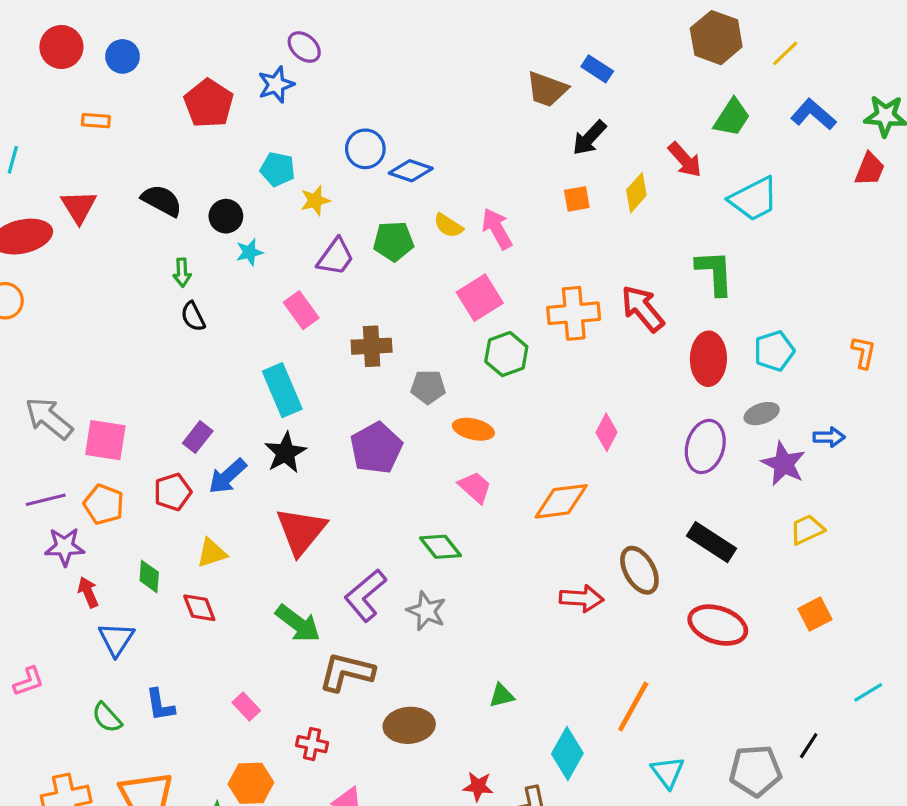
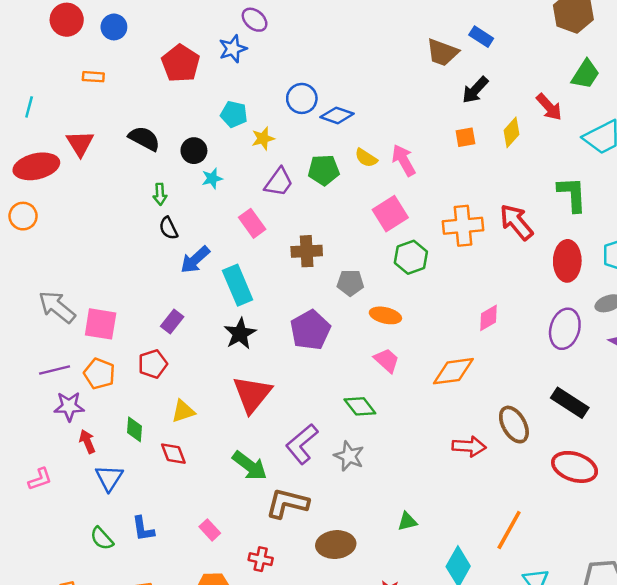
pink diamond: (607, 432) -> (488, 318), turned 32
blue arrow: (227, 476) -> (195, 260), moved
pink L-shape: (29, 681) -> (40, 479), moved

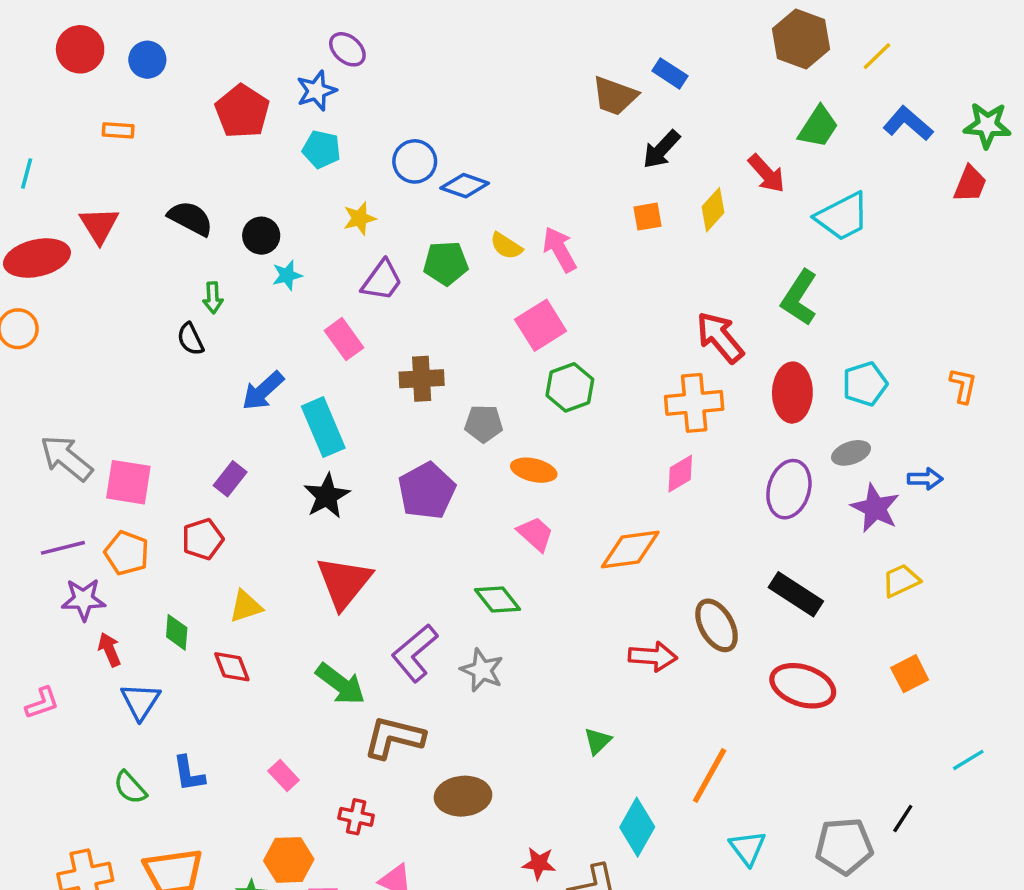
cyan pentagon: (234, 114) -> (322, 149), moved
green L-shape: (572, 194) -> (799, 298), turned -144
orange cross: (463, 226) -> (694, 403), moved
black semicircle: (168, 228) -> (190, 339), moved
green triangle: (407, 522) -> (598, 741), moved, turned -30

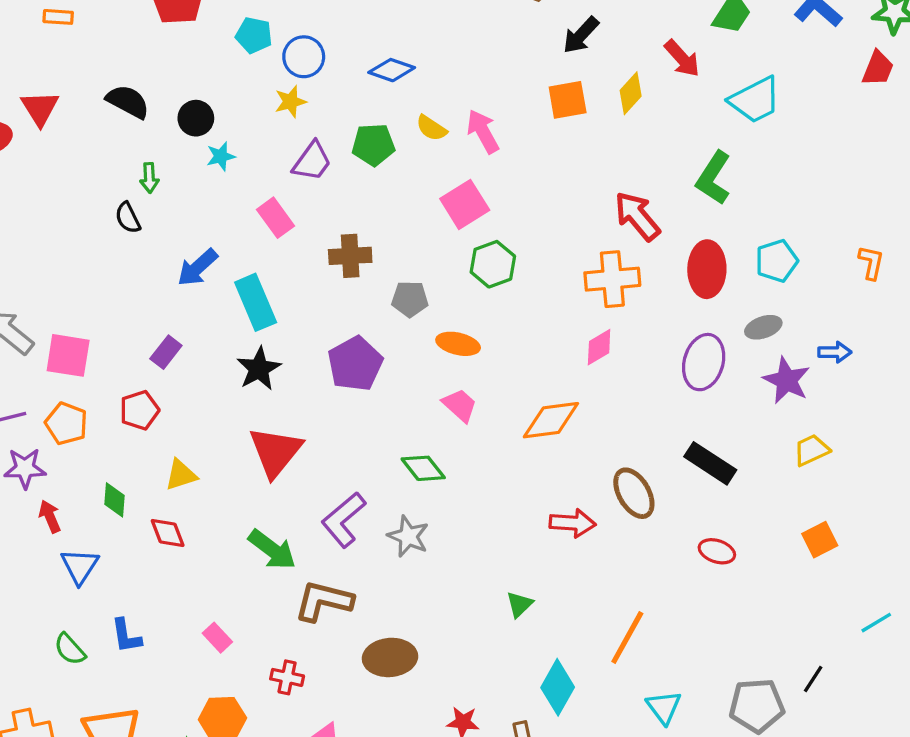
blue circle: (415, 161) -> (304, 57), moved
orange square: (648, 217) -> (568, 100), size x1.4
red ellipse: (803, 686) -> (717, 551), size x0.6

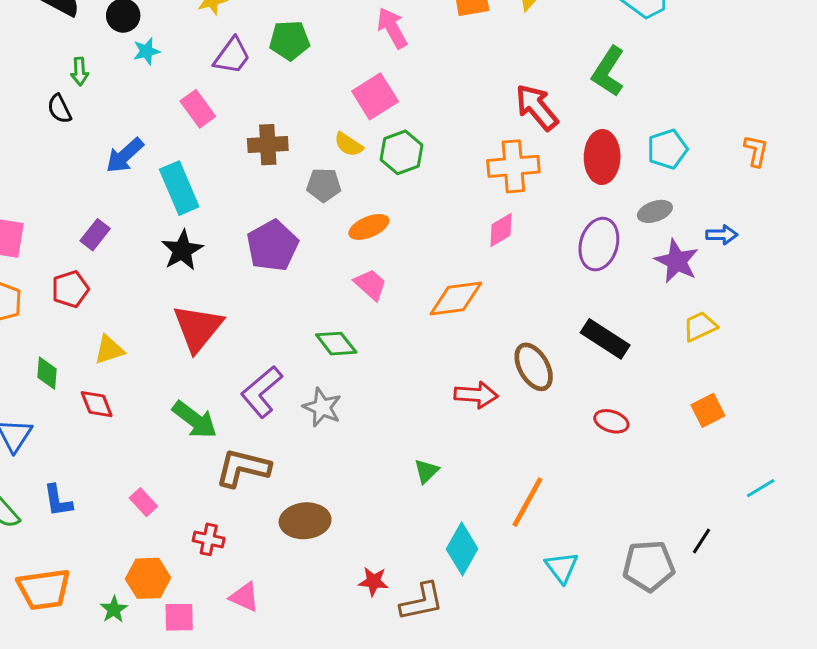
yellow semicircle: (431, 128) -> (349, 145), moved
orange ellipse: (458, 344) -> (369, 227), turned -36

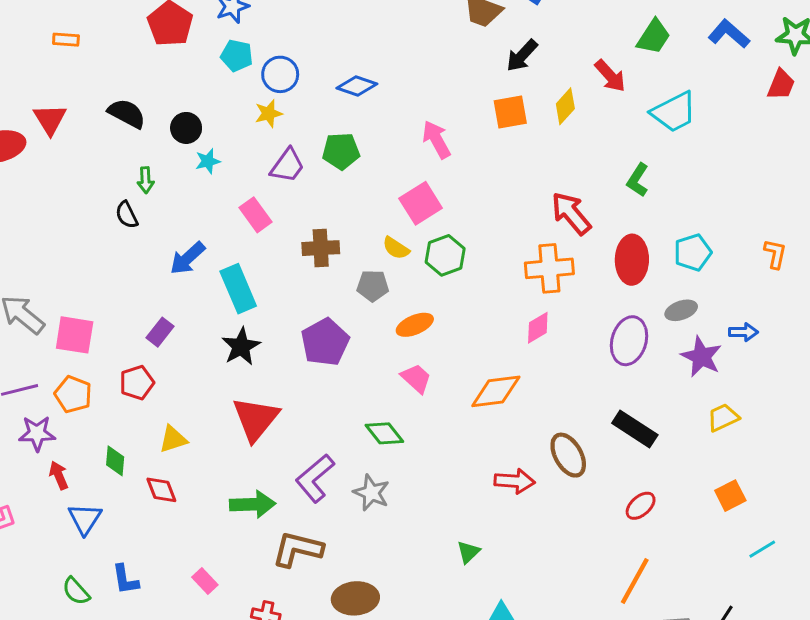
green L-shape: (608, 71) -> (638, 180), size x0.7
green arrow: (195, 420) -> (253, 504), turned -39
red ellipse: (611, 421) -> (641, 506), turned -60
cyan line: (761, 488) -> (762, 549), moved
orange line: (527, 502) -> (635, 581), moved

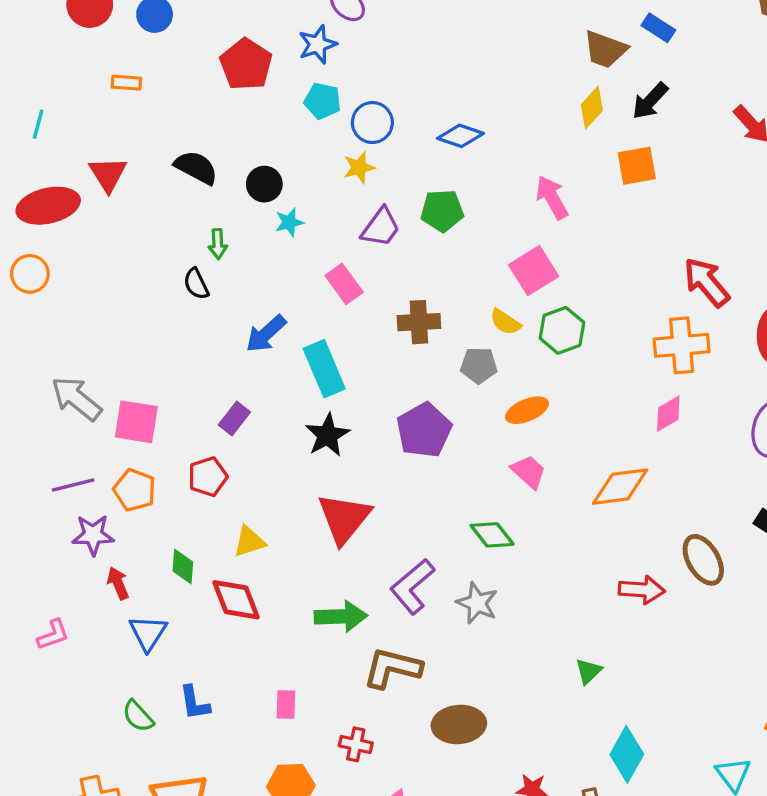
yellow diamond: (565, 106) -> (592, 108), moved
red diamond: (161, 490) -> (236, 600), size x1.4
pink rectangle: (205, 581) -> (286, 705), turned 45

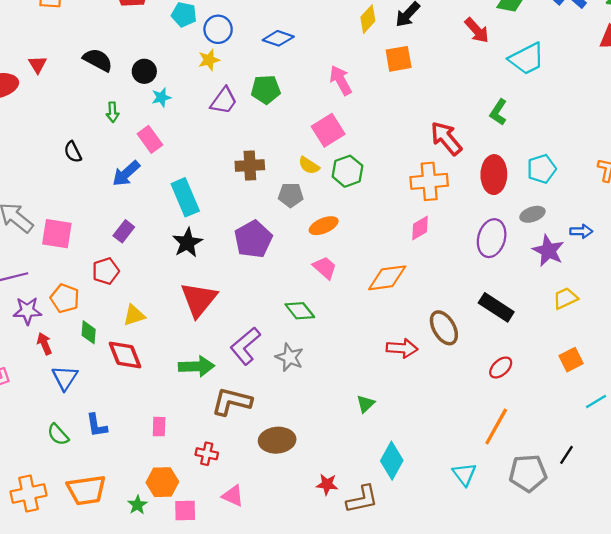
red triangle: (108, 174) -> (38, 64), size x0.7
black semicircle: (196, 284) -> (73, 152), moved
pink rectangle: (344, 284) -> (150, 139), moved
blue arrow: (266, 334) -> (126, 173), moved
orange pentagon: (135, 490) -> (65, 298), moved

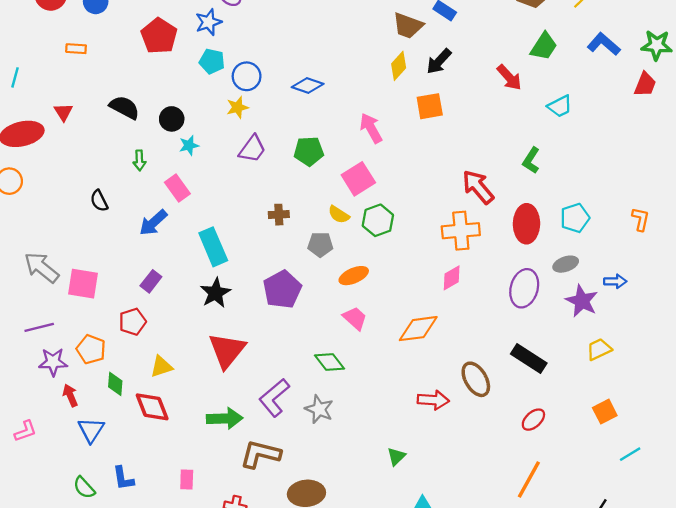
cyan trapezoid: (527, 59) -> (560, 106), size x0.7
green pentagon: (266, 89) -> (309, 151), moved
brown cross: (250, 165) -> (279, 215), size x0.7

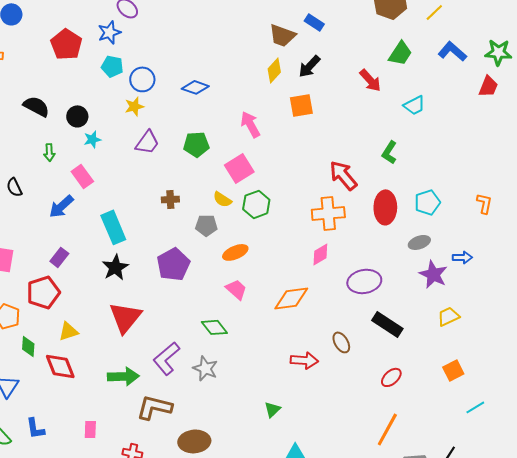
purple ellipse: (524, 288) -> (364, 281), moved, turned 64
red pentagon: (133, 322) -> (43, 292), size x1.4
brown ellipse: (476, 379) -> (341, 342), size x0.7

